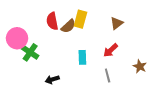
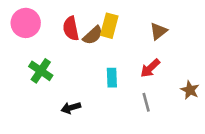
pink circle: (17, 38) -> (26, 23), moved

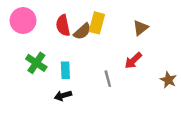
cyan rectangle: (112, 78) -> (65, 70), moved
gray line: (146, 102) -> (108, 79), moved

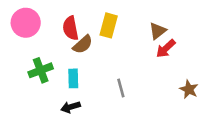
brown semicircle: (82, 31) -> (83, 44), moved
red arrow: (133, 60) -> (166, 49), moved
green cross: (36, 63) -> (41, 70), turned 35

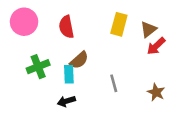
yellow rectangle: (109, 25) -> (119, 24), moved
brown semicircle: (83, 44) -> (79, 60), moved
brown star: (189, 89) -> (156, 92), moved

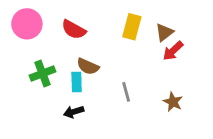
red semicircle: (66, 27) -> (74, 30), turned -50
brown semicircle: (79, 60) -> (88, 66), turned 66

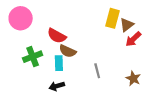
yellow rectangle: (132, 27) -> (113, 18), moved
red semicircle: (74, 30) -> (57, 36), moved

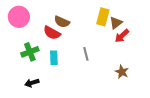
brown semicircle: (68, 51) -> (62, 22), moved
gray line: (97, 71) -> (86, 54), moved
black arrow: (57, 86) -> (32, 83), moved

